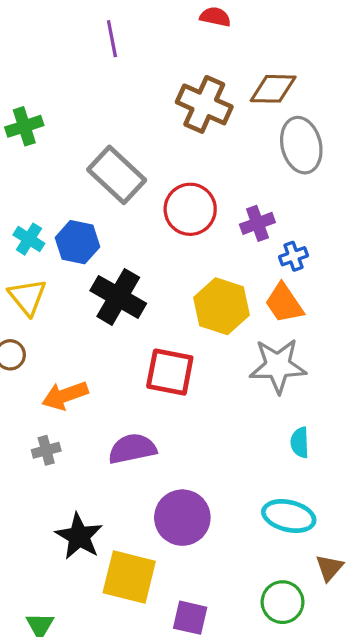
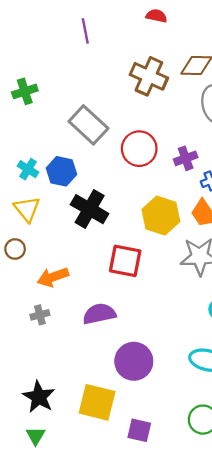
black star: (79, 536) -> (39, 397), moved

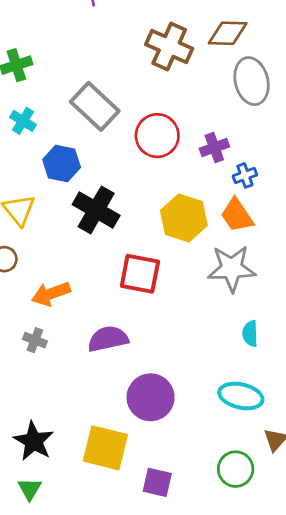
cyan cross: (28, 169) -> (23, 121), moved
gray cross: (40, 315) -> (35, 340), turned 36

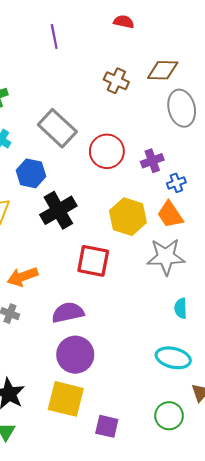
brown cross: (169, 47) -> (116, 81), size x0.7
black cross: (96, 210) -> (58, 210), turned 30
purple circle: (151, 397) -> (75, 355), moved

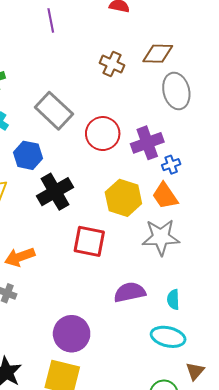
purple cross: (152, 161) -> (147, 143), size x1.4
cyan semicircle: (181, 308) -> (173, 299), moved
purple semicircle: (68, 313) -> (130, 292), moved

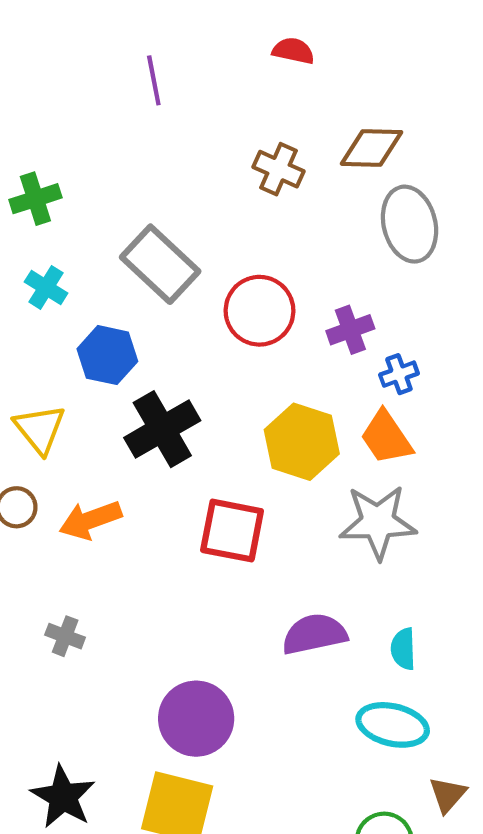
purple cross: (147, 143) -> (350, 330), size x0.7
orange arrow: (20, 257) -> (90, 520), moved

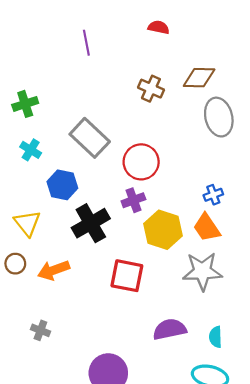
purple cross: (350, 330) -> (133, 200), moved

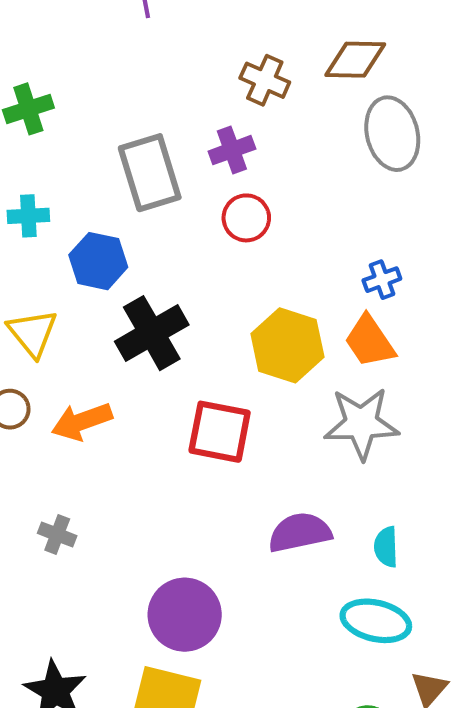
gray rectangle: (90, 138) -> (150, 173), turned 30
cyan cross: (31, 150) -> (28, 216), moved, turned -35
red circle: (141, 162) -> (246, 218), size x0.7
purple cross: (133, 200) -> (232, 150), moved

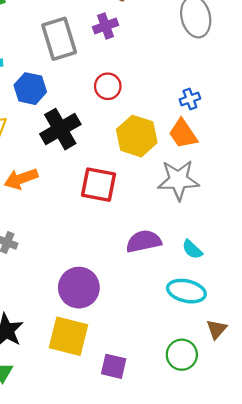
red circle: (246, 218) -> (108, 86), moved
cyan semicircle: (386, 547) -> (192, 249), turned -45

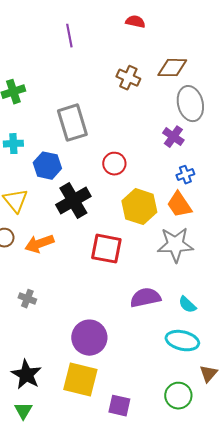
purple cross: (105, 26) -> (173, 137), moved, turned -35

